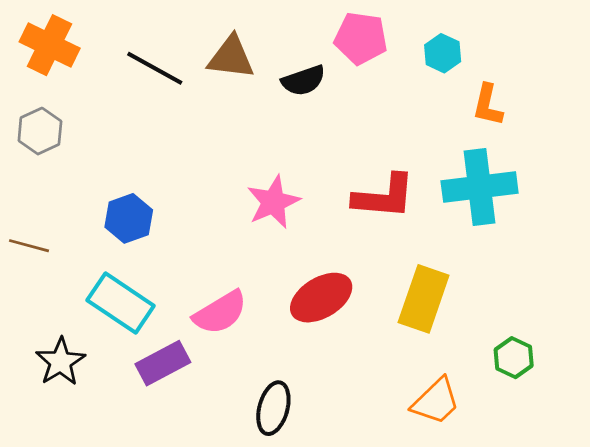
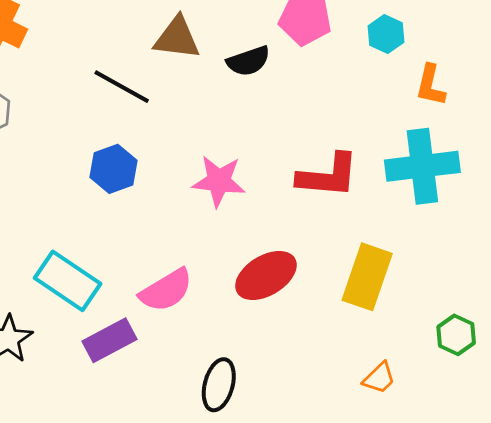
black line: (155, 68) -> (122, 87), moved
pink star: (273, 202) -> (219, 181), turned 30
blue hexagon: (129, 218) -> (114, 169), moved
orange trapezoid: (436, 401) -> (379, 378), size x0.7

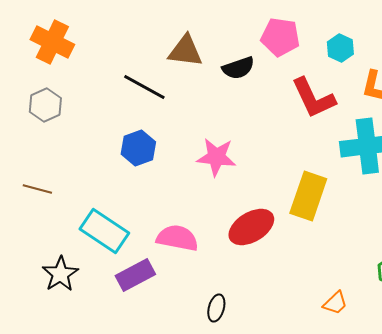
red L-shape: (328, 176) -> (313, 98), moved, turned 60
yellow rectangle: (367, 277) -> (308, 196), moved
pink semicircle: (166, 290) -> (177, 238), turned -138
black ellipse: (219, 385) -> (216, 308), size x0.7

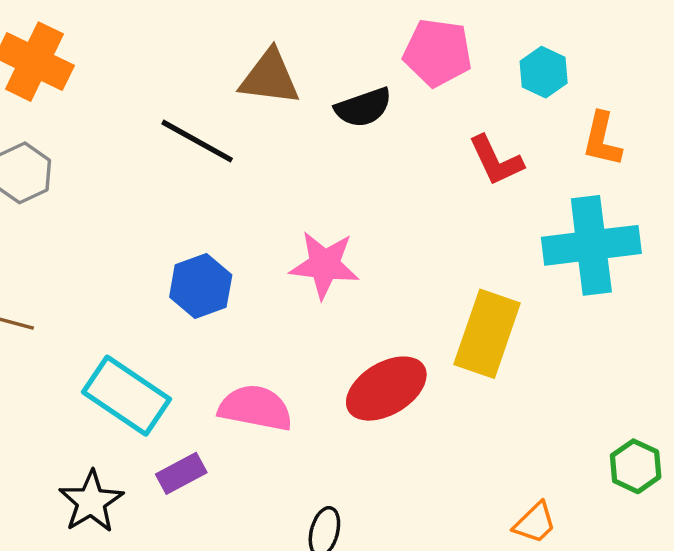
red L-shape: (313, 98) -> (496, 160), size x0.7
blue hexagon: (138, 148) -> (201, 286), moved
black star: (60, 274) -> (91, 502), moved
purple rectangle: (135, 275) -> (181, 473), size x0.7

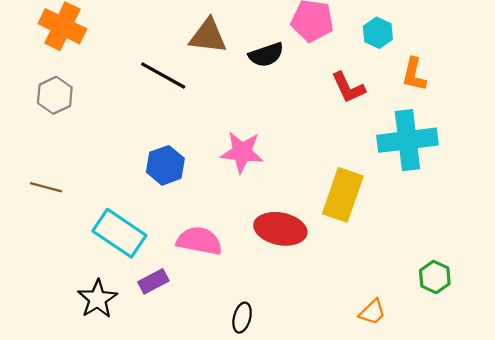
red ellipse: (386, 389) -> (280, 229), turned 42

